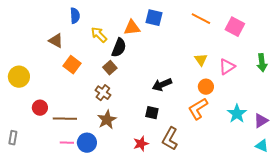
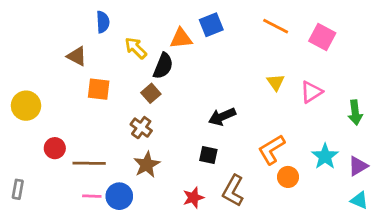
blue square: (154, 18) -> (211, 25), turned -36
green arrow: (262, 63) -> (355, 112), moved
orange square: (72, 65) -> (99, 89), turned -30
orange circle: (206, 87) -> (288, 177), moved

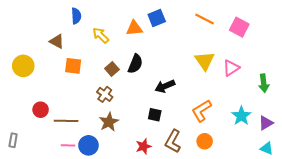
black semicircle: (163, 66) -> (135, 64), moved
yellow triangle: (276, 82) -> (205, 61), size x1.5
yellow circle: (26, 106) -> (23, 66), moved
orange circle: (288, 177) -> (205, 141), moved

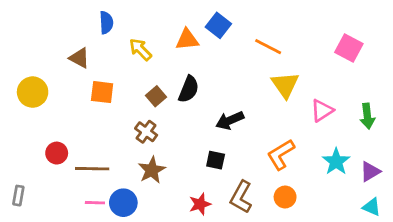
blue square: (157, 18) -> (218, 25), turned -30
orange line: (205, 19) -> (268, 47), moved
pink square: (239, 27) -> (349, 48), moved
pink triangle: (231, 68) -> (322, 110), moved

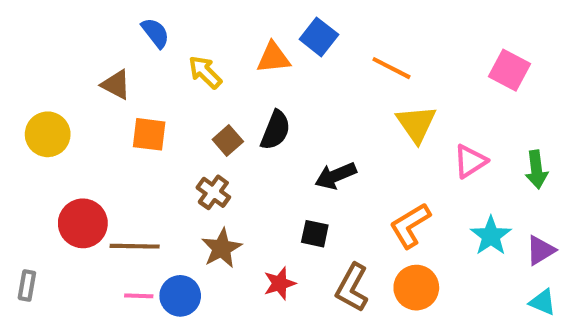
blue semicircle: (106, 23) -> (155, 33), turned -35
red circle: (57, 153) -> (83, 223), size x1.5
orange circle: (285, 197) -> (416, 288), size x1.4
red star: (200, 204) -> (280, 283), moved

